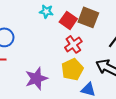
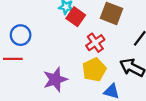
red square: (68, 20) -> (76, 17), moved

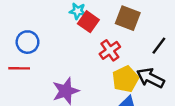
yellow pentagon: (94, 70) -> (125, 79), moved

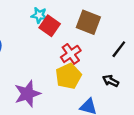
black arrow: (150, 78) -> (111, 81), size x0.6
yellow pentagon: (125, 79) -> (68, 76), moved

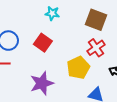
red square: (50, 26) -> (43, 43), moved
red cross: (71, 54) -> (96, 48), moved

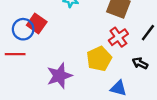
red square: (43, 43) -> (37, 24), moved

